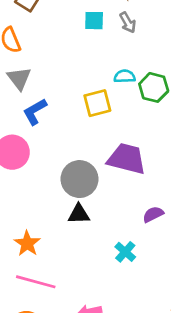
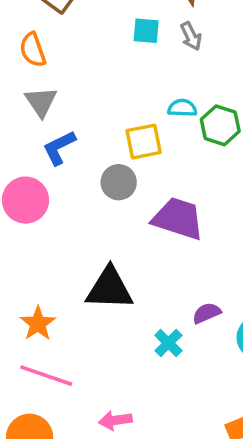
gray circle: (80, 179) -> (119, 182), moved, size x0.7
black triangle: (79, 214) -> (109, 289), size x1.6
purple semicircle: (153, 214) -> (207, 313), moved

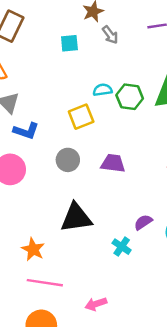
gray arrow: (191, 36) -> (110, 35), moved
blue L-shape: (59, 148) -> (26, 131), turned -125
gray circle: (119, 182) -> (68, 160), moved
purple trapezoid: (178, 219) -> (113, 163), size x0.7

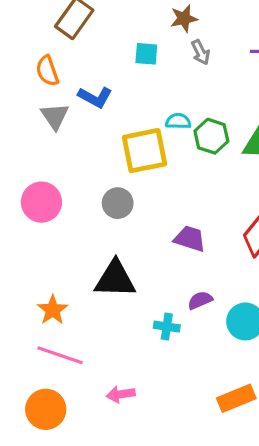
yellow square: (81, 117) -> (144, 151), size x1.4
blue L-shape: (26, 131) -> (95, 97), moved
purple trapezoid: (113, 163) -> (190, 239), moved
cyan cross: (122, 247) -> (167, 327), turned -36

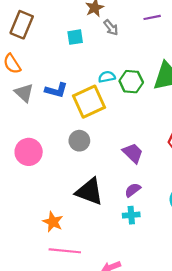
blue L-shape: (95, 97) -> (56, 90), moved
purple trapezoid: (190, 239) -> (133, 153), turned 40
black triangle: (115, 279) -> (89, 192), turned 32
purple semicircle: (200, 300) -> (133, 190), moved

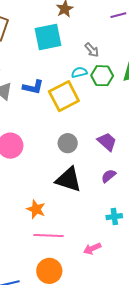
gray arrow: (111, 28) -> (92, 50), moved
cyan square: (75, 37) -> (48, 37), size x1.8
gray circle: (79, 141) -> (68, 143), moved
cyan cross: (131, 215) -> (114, 217), moved

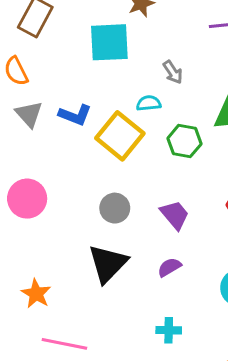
green hexagon: (102, 76) -> (184, 141), moved
yellow square: (64, 96) -> (120, 136), turned -32
black triangle: (69, 180) -> (108, 263), turned 48
orange star: (36, 209) -> (36, 294), moved

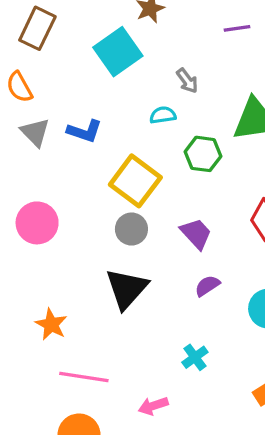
cyan square: (109, 42) -> (118, 52), turned -30
yellow square: (120, 136) -> (135, 181), moved
purple semicircle: (169, 267) -> (207, 286), moved
cyan cross: (169, 330) -> (195, 357), turned -35

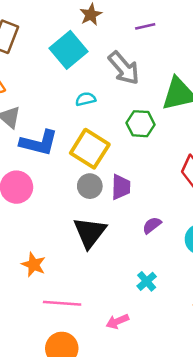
purple line: (237, 28) -> (145, 26), moved
gray arrow: (187, 81) -> (124, 68), size x1.8
cyan semicircle: (163, 115) -> (86, 99), moved
blue L-shape: (85, 131) -> (39, 143), moved, size x1.4
purple trapezoid: (196, 234) -> (121, 187), moved, turned 48

